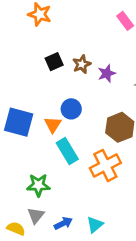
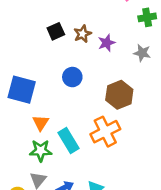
orange triangle: (53, 125) -> (41, 123), moved
cyan rectangle: (67, 151) -> (69, 140), moved

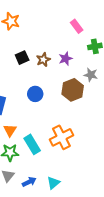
purple star: (107, 43) -> (66, 59), moved
brown hexagon: (119, 95) -> (73, 90), moved

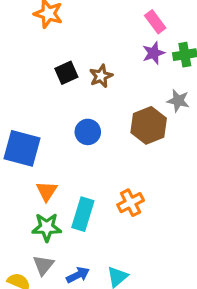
purple star: (66, 59) -> (154, 53), moved
orange cross: (61, 137) -> (131, 203), size x0.7
cyan rectangle: (32, 144) -> (83, 214), turned 48

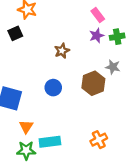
black square: (66, 73) -> (15, 33), moved
orange cross: (131, 203) -> (99, 140), moved
cyan rectangle: (83, 214) -> (50, 142), turned 66

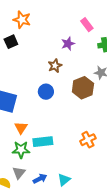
purple star: (97, 36) -> (68, 44), moved
brown star: (62, 51) -> (55, 66), moved

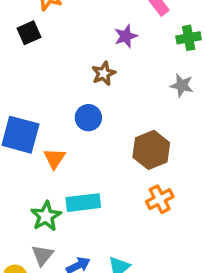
brown hexagon: (83, 88) -> (151, 150), moved
orange triangle: (21, 128) -> (54, 158), moved
green star: (21, 150) -> (46, 216), turned -30

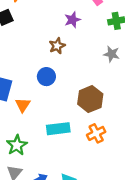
cyan rectangle: (83, 203) -> (58, 129), moved

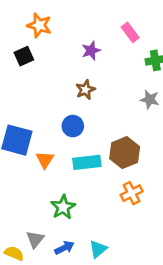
purple star: (72, 20) -> (91, 51), moved
cyan rectangle: (58, 129) -> (87, 162), moved
green star: (17, 145) -> (63, 207), moved

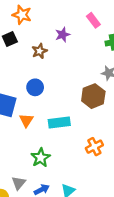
brown star: (85, 90) -> (39, 51), moved
blue circle: (73, 126) -> (35, 87), moved
brown hexagon: (125, 153) -> (93, 96), moved

